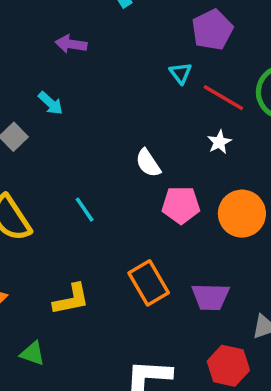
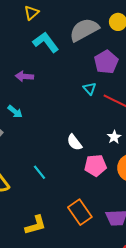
white star: (219, 142) -> (114, 137), moved

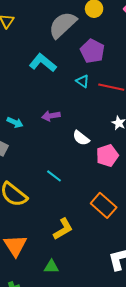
cyan L-shape: (46, 42) -> (43, 63), moved
purple arrow: (24, 76) -> (51, 116), moved

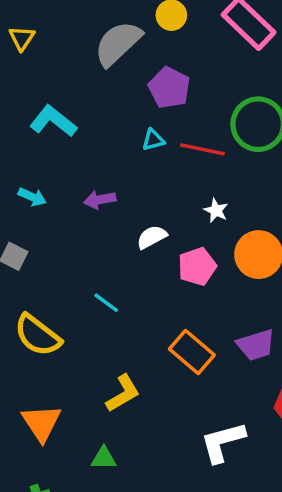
cyan L-shape: (43, 63) -> (53, 121), moved
cyan triangle: (83, 81) -> (153, 140), turned -48
cyan arrow: (15, 122) -> (32, 197), moved
white semicircle: (81, 138) -> (152, 237), turned 114

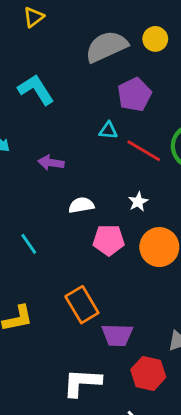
purple trapezoid: (256, 345) -> (117, 335), moved

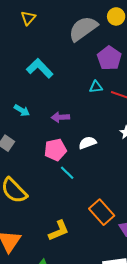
pink pentagon: (109, 240) -> (55, 150), moved
cyan line: (29, 244) -> (67, 173), moved

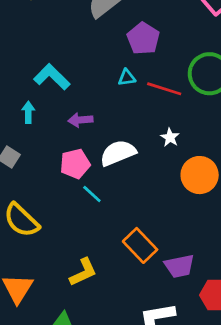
cyan L-shape: (40, 68) -> (52, 77), moved
cyan arrow: (22, 110) -> (28, 112), turned -119
white semicircle: (87, 143) -> (118, 153), size x1.5

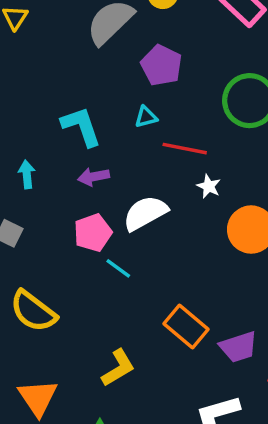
cyan L-shape: (52, 77) -> (81, 126), moved, turned 33
red line: (164, 89) -> (185, 149), moved

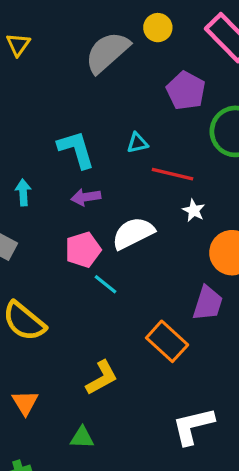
purple pentagon: (161, 65) -> (186, 91), moved
purple trapezoid: (238, 347) -> (208, 303), moved, turned -57
orange triangle: (38, 398) -> (25, 403), size x0.7

